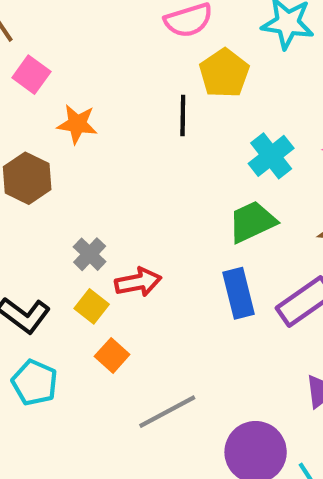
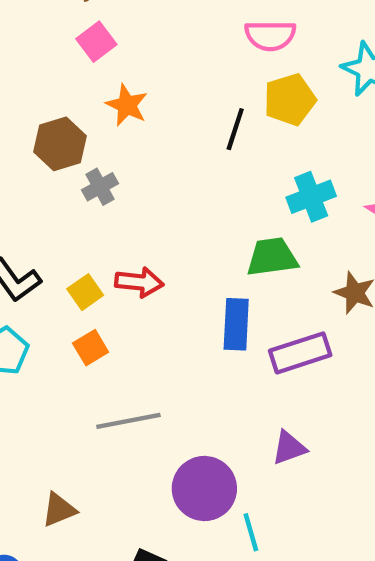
gray cross: (90, 254) -> (100, 187), moved

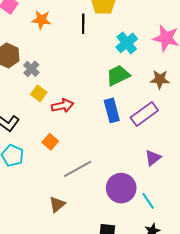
orange star: (127, 105) -> (41, 20), moved
yellow square: (85, 292) -> (39, 93), moved
brown triangle: (59, 510) -> (57, 204), moved

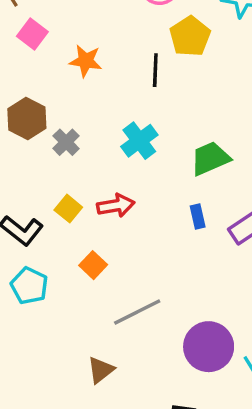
cyan cross: (127, 43) -> (139, 141), moved
yellow square: (39, 93) -> (68, 209), moved
blue rectangle: (112, 110) -> (198, 217), size x0.6

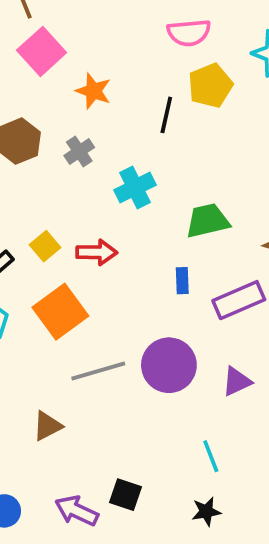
pink square: (32, 34) -> (42, 51), size x1.4
gray cross: (66, 142) -> (79, 151), moved
orange square: (93, 265) -> (60, 312), size x1.8
purple circle: (209, 347) -> (169, 365), moved

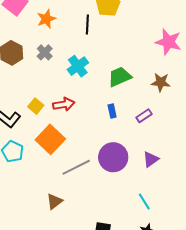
orange star: (93, 91) -> (46, 19), turned -30
purple rectangle: (239, 300) -> (144, 116), size x0.6

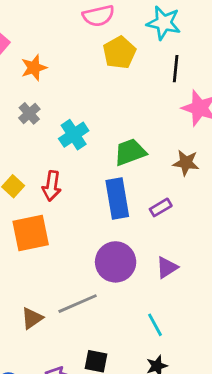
black line: (87, 24) -> (176, 69), moved
red arrow: (64, 104) -> (52, 186), turned 105
blue rectangle: (112, 111) -> (117, 199), size x2.0
orange square: (50, 139) -> (31, 233), turned 32
gray line: (76, 167) -> (78, 304), moved

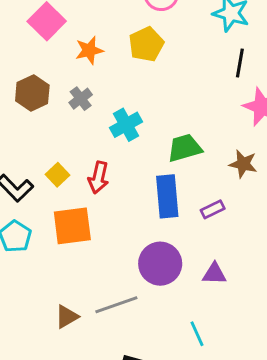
yellow pentagon: (119, 53) -> (146, 44), moved
purple triangle: (167, 267) -> (214, 274), turned 30

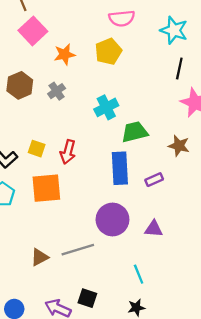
cyan cross: (126, 125) -> (106, 107), moved
yellow square: (57, 175) -> (37, 149), turned -30

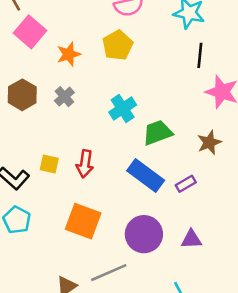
brown star: (179, 146) -> (209, 142), turned -30
blue rectangle: (120, 168) -> (146, 175), turned -44
orange square: (46, 188) -> (83, 221), moved, turned 32

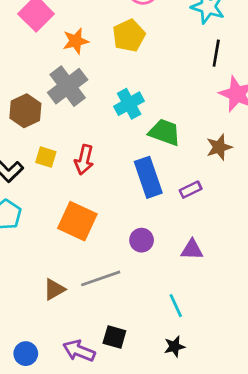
brown hexagon: (22, 95) -> (25, 111), moved
gray cross: (64, 97) -> (68, 86), size x1.8
green trapezoid: (158, 133) -> (165, 132), turned 36
blue rectangle: (146, 175) -> (148, 177), turned 30
purple circle: (144, 234) -> (142, 240), size x0.6

